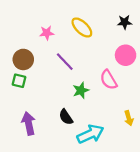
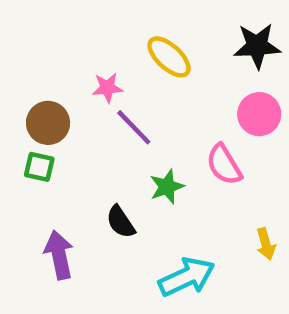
black star: (124, 22) -> (257, 46), size x1.5
pink star: (47, 33) -> (107, 88), moved
black semicircle: (66, 117) -> (121, 222), moved

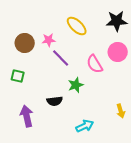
brown circle: (48, 123) -> (25, 43), moved
pink semicircle: (224, 165) -> (95, 64), moved
black semicircle: (121, 222) -> (55, 101), turned -63
cyan arrow: (187, 277) -> (85, 126), size x0.7

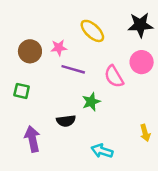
purple line: (61, 58) -> (73, 69), turned -30
cyan arrow: (85, 126) -> (102, 151), turned -138

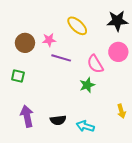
green star: (91, 102) -> (87, 85), moved
black semicircle: (66, 121) -> (58, 120), moved

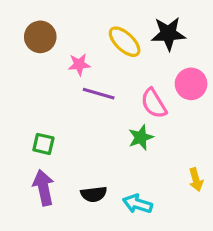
black star: (117, 21) -> (168, 34), moved
brown circle: (25, 43) -> (40, 37), moved
green square: (18, 76) -> (43, 144), moved

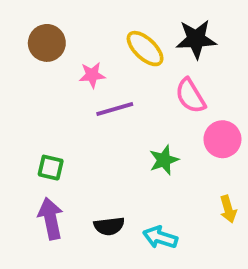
pink circle: (191, 84) -> (222, 139), moved
purple line: (99, 94) -> (115, 109), turned -32
pink semicircle: (154, 103) -> (190, 96), moved

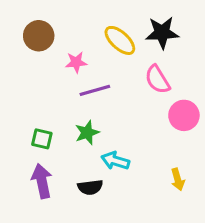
green star: (164, 160) -> (87, 133), moved
yellow arrow: (228, 209) -> (178, 179), moved
cyan arrow: (160, 237) -> (115, 161), moved

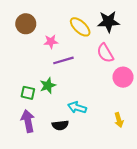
green star: (87, 133) -> (48, 85), moved

